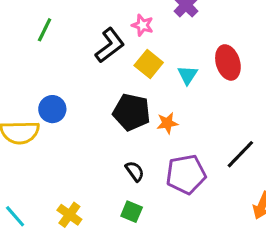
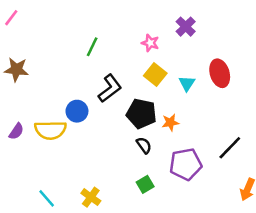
green line: (45, 30) -> (92, 47), moved
black L-shape: (110, 45) -> (110, 88), moved
black semicircle: (135, 171) -> (144, 145), moved
green square: (132, 212) -> (145, 184), moved, turned 36

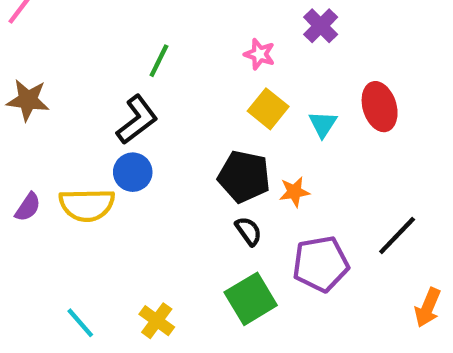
black L-shape: (110, 88) -> (137, 120), moved
green square: (145, 184) -> (251, 299), size x1.6

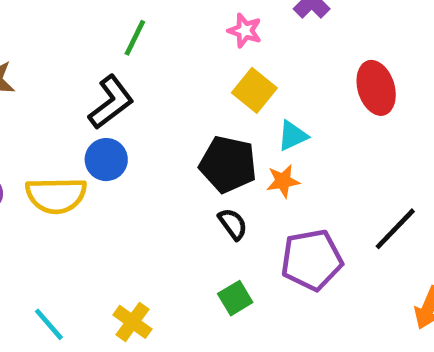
cyan triangle: (323, 124) -> (293, 136), moved, turned 32
green square: (251, 299) -> (235, 298), size x0.6

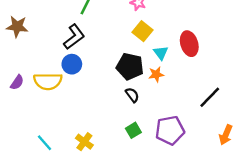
red ellipse: (376, 88) -> (189, 44), moved
cyan triangle: (293, 136) -> (161, 53), turned -42
purple pentagon: (312, 260) -> (170, 130), moved

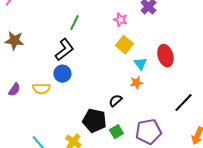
black pentagon: (130, 66) -> (94, 121), moved
yellow semicircle: (48, 81) -> (41, 89), size x0.7
black semicircle: (132, 95) -> (115, 101), turned -96

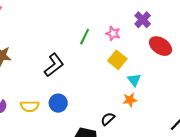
green line: (74, 23) -> (85, 37), moved
red ellipse: (165, 56) -> (161, 46), moved, turned -40
blue circle: (62, 74) -> (58, 103), moved

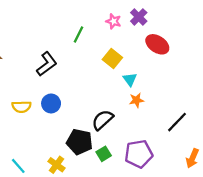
pink star: (113, 33) -> (113, 21), moved
orange star: (130, 100) -> (136, 100), moved
black semicircle: (108, 119) -> (103, 120), size x1.5

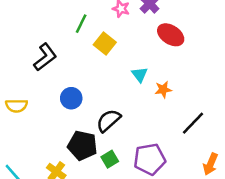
yellow square: (112, 59) -> (105, 44), moved
orange star: (136, 100) -> (163, 90), moved
blue circle: (51, 103) -> (71, 98), moved

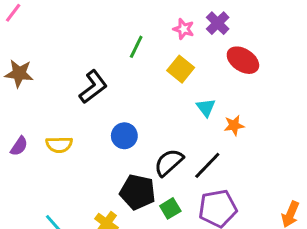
yellow square: (105, 44) -> (181, 69), moved
black line: (193, 123) -> (207, 165), moved

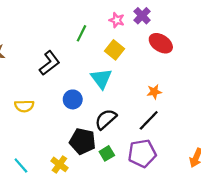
cyan triangle: (206, 108) -> (101, 78), moved, size x1.5
black line: (207, 165) -> (149, 120), moved

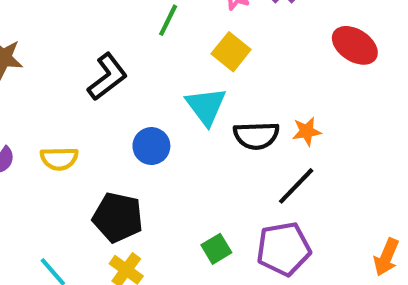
red ellipse: (161, 43) -> (355, 45), moved
black semicircle: (106, 119) -> (256, 136), moved, turned -140
black pentagon: (83, 141) -> (118, 217), moved

